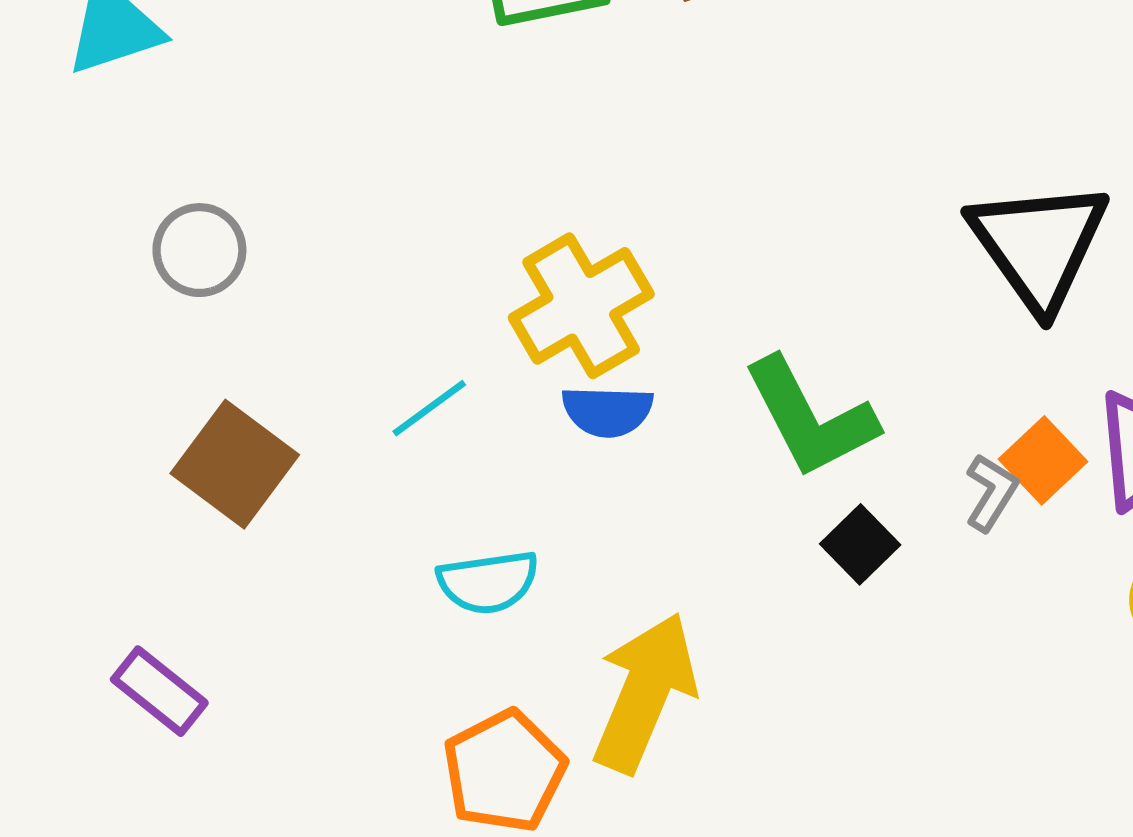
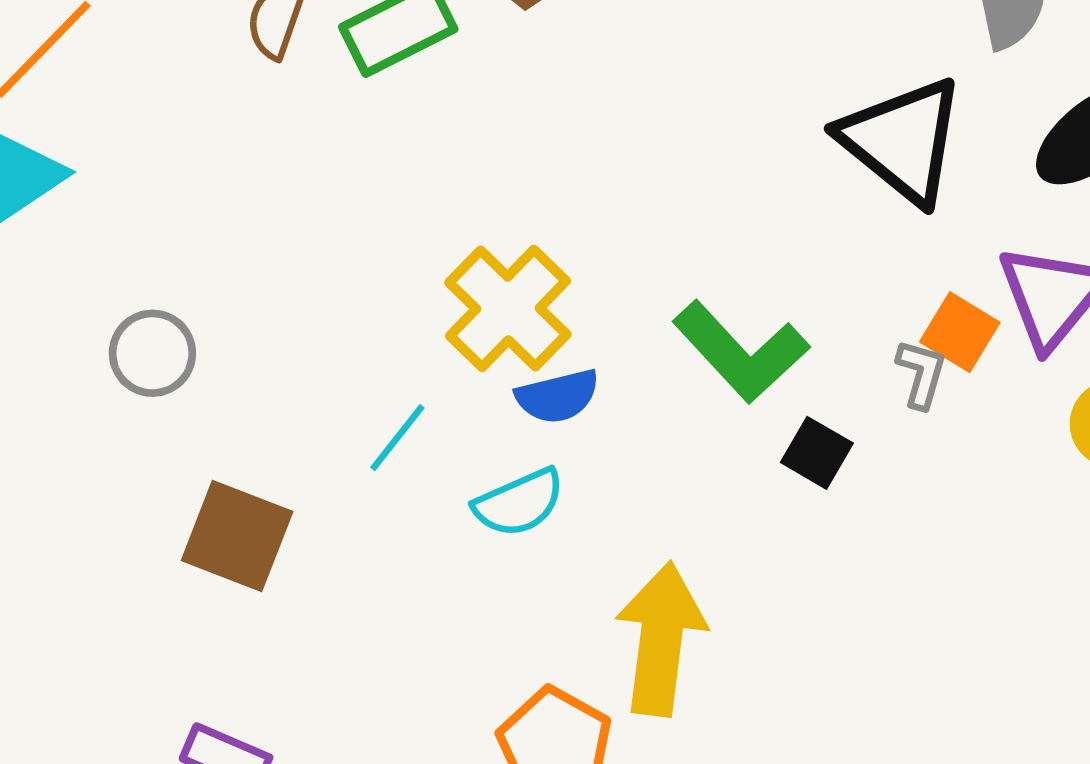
cyan semicircle: (488, 582) -> (519, 503), moved

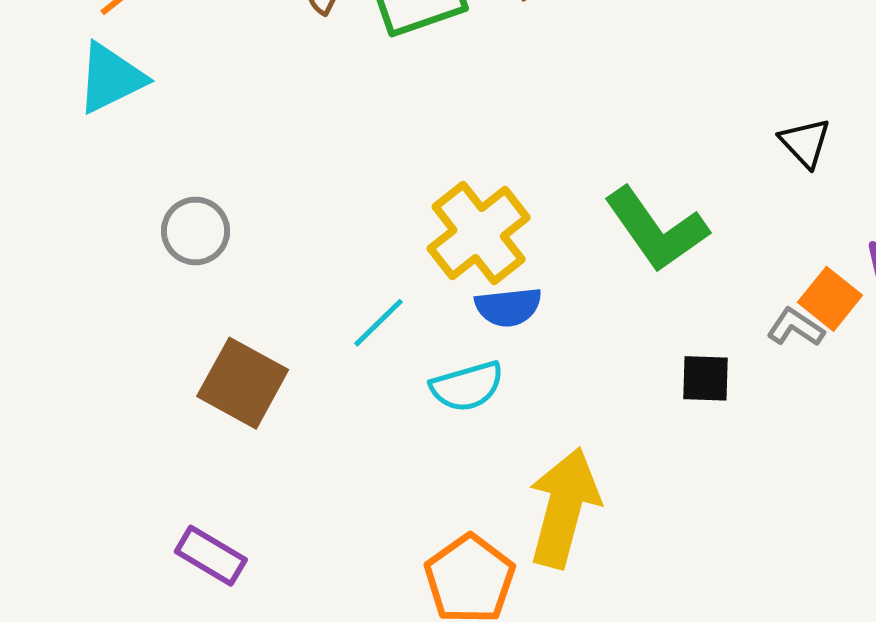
black triangle: (902, 140) -> (805, 143), size x0.5
green L-shape: (741, 352) -> (656, 229), moved
gray L-shape: (921, 374) -> (796, 327), turned -80
black square: (817, 453) -> (705, 378), turned -36

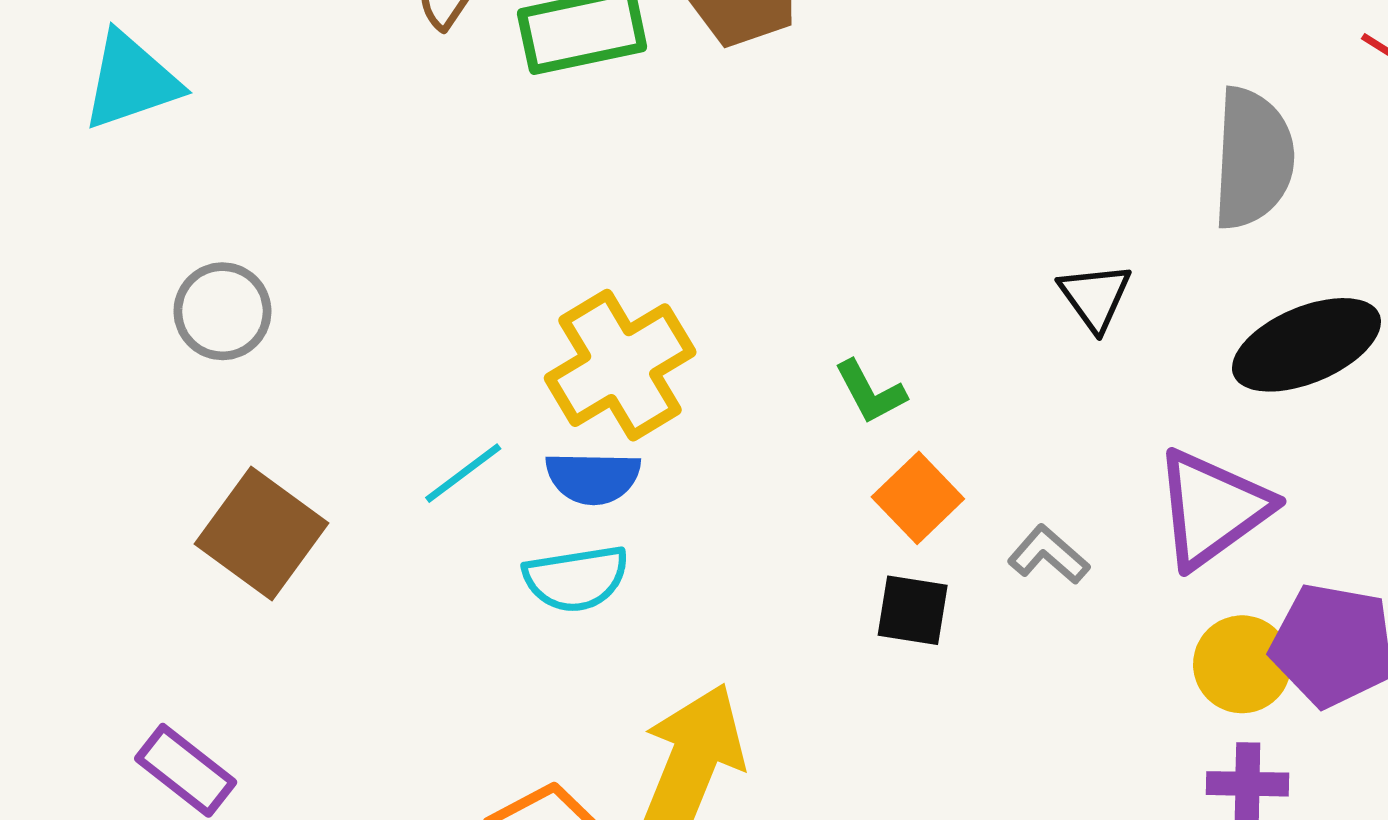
green L-shape: (656, 229) -> (870, 392), size x0.5
orange square: (830, 299) -> (918, 498), moved
blue semicircle: (508, 307) -> (593, 478), moved

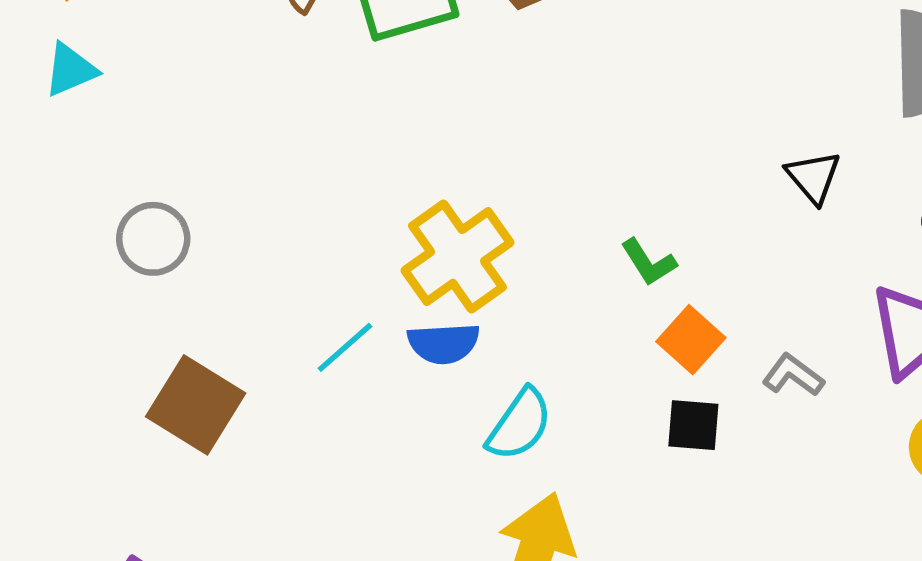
cyan triangle: (131, 81) -> (70, 70), size x0.7
cyan semicircle: (576, 578) -> (520, 425), moved, turned -42

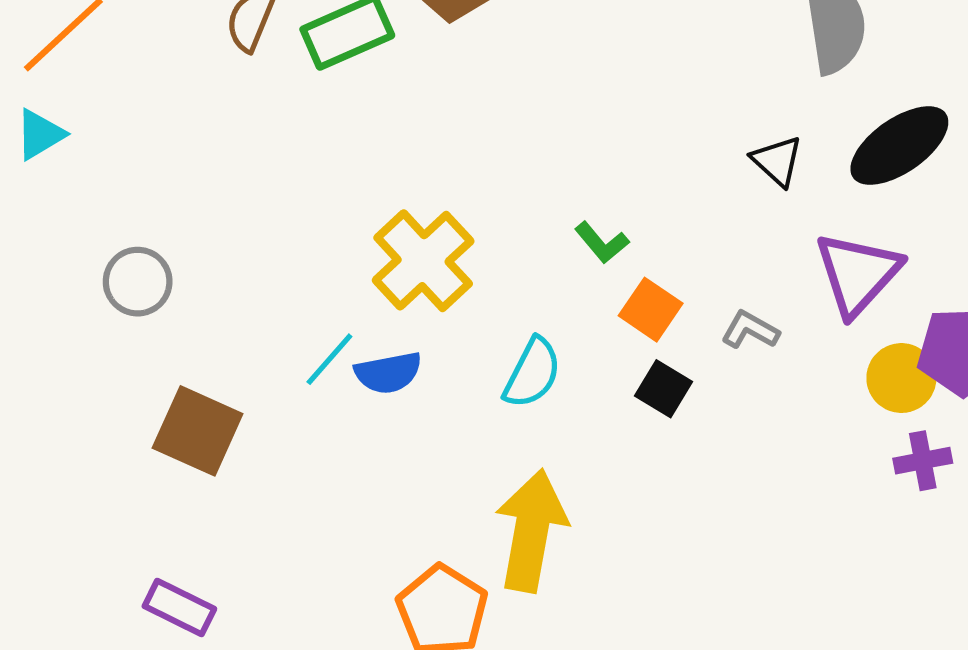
black triangle: (813, 177) -> (777, 161), moved
blue semicircle: (444, 343) -> (388, 373), moved
cyan semicircle: (520, 425) -> (532, 373), moved
black square: (693, 425) -> (663, 389), turned 34

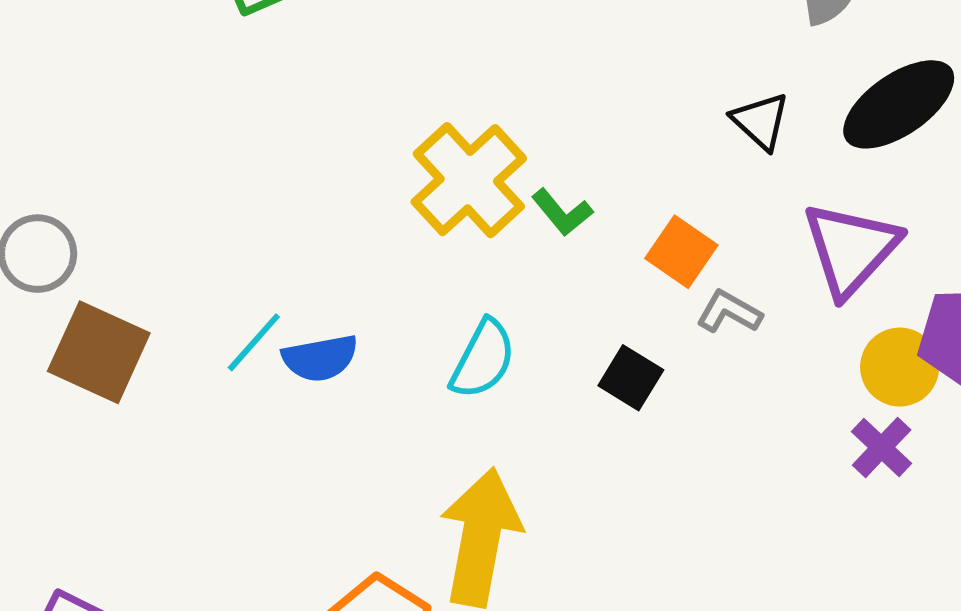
yellow cross: (423, 261) -> (469, 180), moved
orange square: (651, 310) -> (681, 252), moved
brown square: (198, 431) -> (99, 352), moved
purple cross: (923, 461) -> (882, 447), moved, turned -36

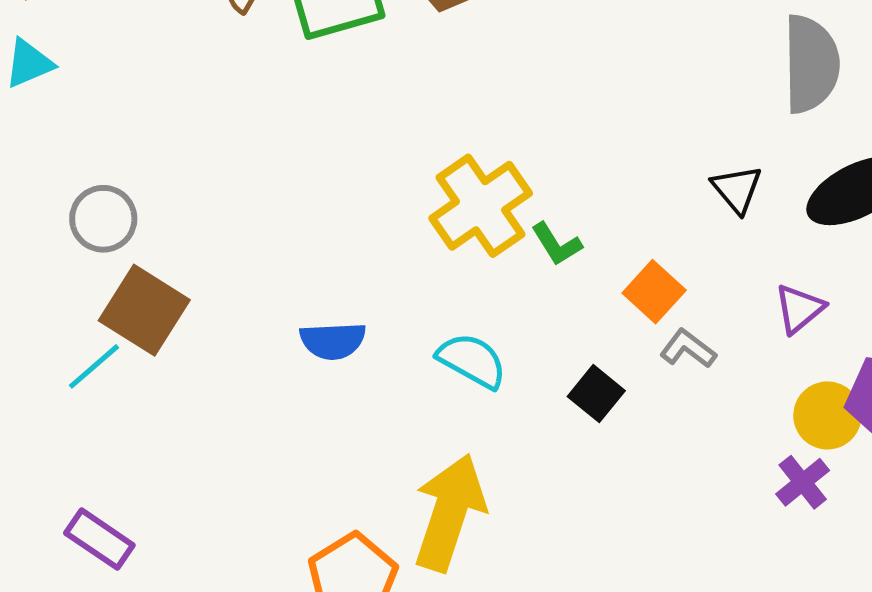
purple triangle: (851, 249) -> (799, 309), size x0.6
cyan line: (254, 342) -> (94, 366), moved
cyan semicircle: (483, 359) -> (472, 361), turned -96

